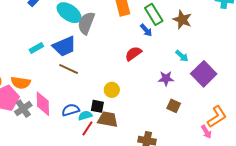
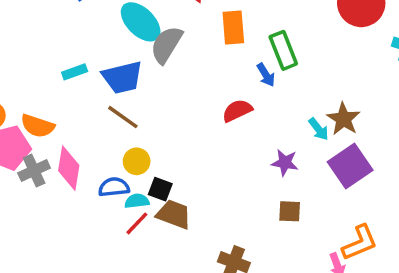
brown star: (182, 20) -> (343, 119), moved
yellow circle: (112, 90) -> (137, 161), moved
brown square: (174, 106) -> (290, 211), turned -32

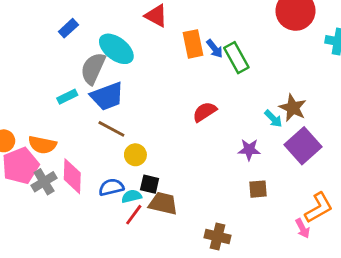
gray semicircle: (166, 45) -> (93, 68), moved
blue arrow: (266, 75) -> (215, 49), moved
yellow circle: (137, 161) -> (135, 155), moved

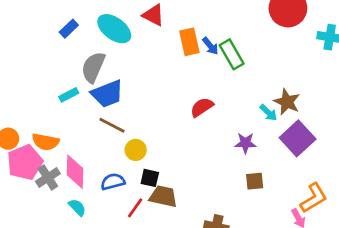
cyan ellipse: (116, 49) -> (114, 29), moved
cyan semicircle: (132, 196) -> (77, 207), moved, turned 60

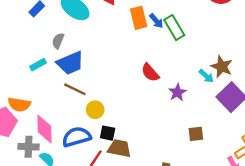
gray semicircle: (93, 67) -> (58, 41), size x0.6
red semicircle: (202, 107) -> (150, 73), turned -96
purple star: (245, 143) -> (177, 92), moved, turned -30
gray cross: (48, 178) -> (29, 147), moved, turned 36
blue semicircle: (113, 182) -> (77, 137), size x1.4

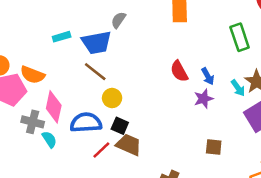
blue arrow: (156, 21) -> (208, 76), moved
green rectangle: (174, 28) -> (240, 37), moved
gray semicircle: (58, 41) -> (118, 20), moved

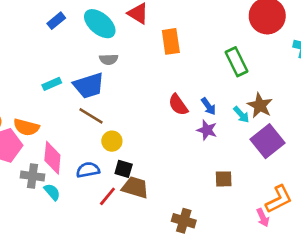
gray semicircle: (118, 20) -> (109, 59), turned -120
purple star: (204, 99) -> (207, 130), turned -30
blue semicircle: (86, 123) -> (88, 170), size x0.7

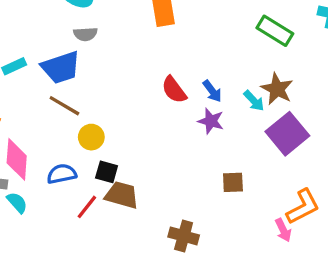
green rectangle: (237, 62) -> (275, 31), moved, turned -32

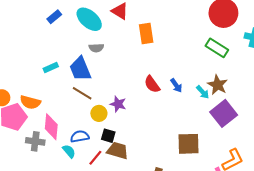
blue trapezoid: (61, 68) -> (80, 69), turned 85
purple star: (211, 121) -> (118, 104), moved
brown square: (233, 182) -> (188, 144), size x1.6
cyan semicircle: (17, 203) -> (69, 151), moved

